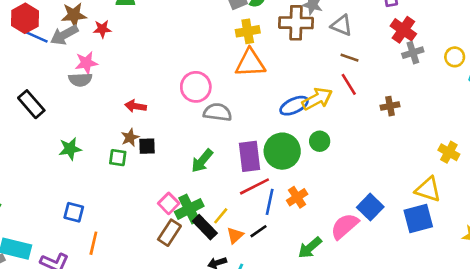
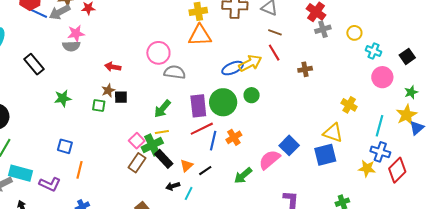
yellow line: (221, 216) -> (162, 132), moved, turned 40
black line: (259, 231) -> (205, 171), moved

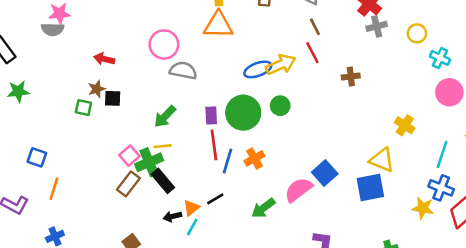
brown line: (275, 32) -> (315, 27), turned 40
green star: (63, 98) -> (18, 91), moved
purple rectangle: (198, 106) -> (211, 115), size x0.6
red line: (202, 129) -> (214, 145), turned -75
orange triangle: (187, 165) -> (191, 208), moved

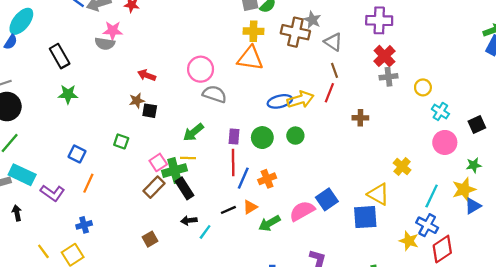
red line: (312, 53) -> (329, 93), turned 42
green square: (83, 108) -> (121, 141), moved
green circle: (243, 113) -> (262, 138), size x0.7
orange triangle: (191, 208) -> (250, 207), moved

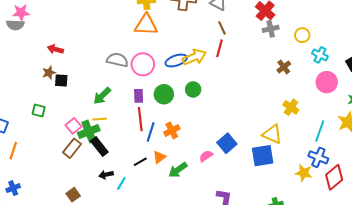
pink circle: (201, 69) -> (143, 64), moved
brown cross: (360, 118) -> (284, 67), moved, turned -32
pink semicircle: (302, 211) -> (206, 156), size x0.6

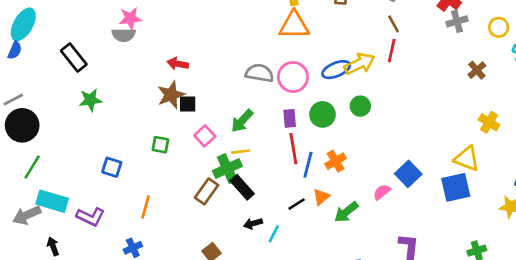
brown star: (49, 73) -> (171, 95), size x1.5
pink square: (73, 126) -> (205, 136), moved
orange line: (13, 151) -> (145, 207), moved

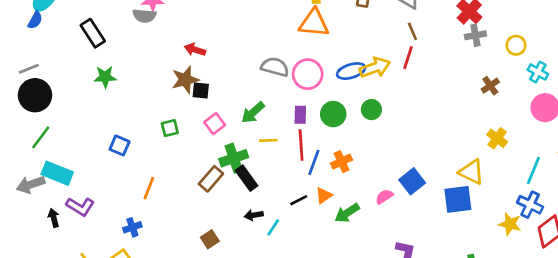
green square: (160, 145) -> (170, 128), turned -30
yellow line: (241, 152) -> (268, 140), moved
purple L-shape: (91, 217) -> (80, 207), moved

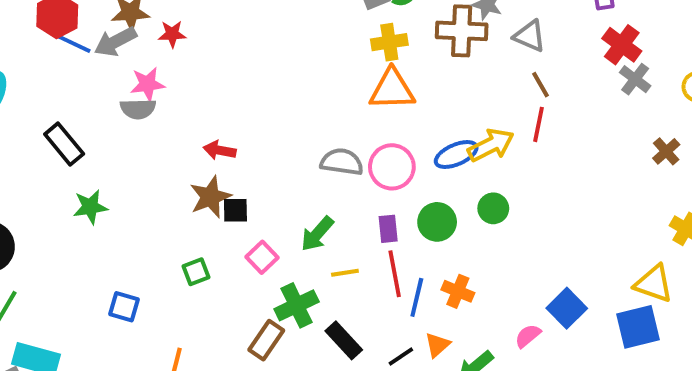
gray cross: (475, 35) -> (635, 79), turned -36
orange cross: (341, 162) -> (458, 291), turned -36
black rectangle: (246, 178) -> (344, 340), moved

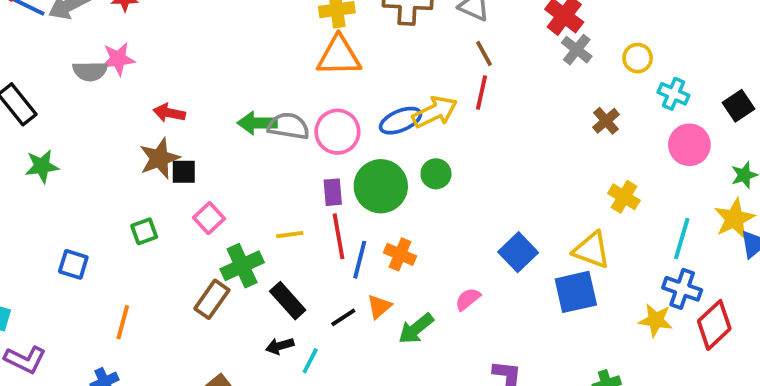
pink star: (147, 84) -> (118, 59), moved
green circle: (437, 222) -> (381, 186), size x1.4
green arrow: (317, 234) -> (257, 123), moved, turned 48
blue square: (567, 308) -> (518, 252), moved

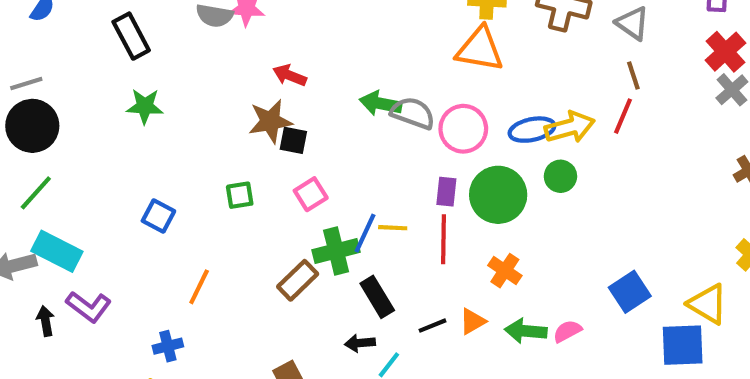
green circle: (436, 174) -> (560, 176), moved
blue line: (360, 260) -> (365, 233), moved
green arrow: (416, 329) -> (526, 331), moved, turned 33

